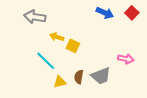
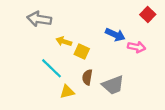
blue arrow: (105, 13) -> (115, 35), moved
pink arrow: (126, 59) -> (137, 47), moved
brown semicircle: (79, 77) -> (87, 77), moved

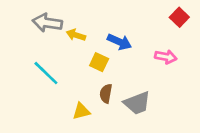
blue arrow: (115, 35) -> (119, 42), moved
yellow arrow: (64, 41) -> (76, 35), moved
cyan line: (51, 68) -> (46, 73), moved

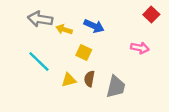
blue arrow: (119, 42) -> (94, 26), moved
gray trapezoid: (137, 103) -> (116, 87), turned -55
yellow triangle: (81, 111) -> (69, 80), moved

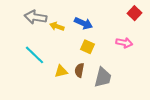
yellow square: (84, 52) -> (88, 47), moved

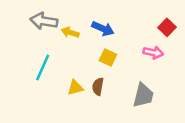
red square: (134, 13) -> (167, 27), moved
cyan line: (34, 55) -> (43, 68), turned 70
gray trapezoid: (103, 77) -> (143, 95), moved

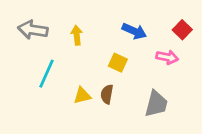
gray arrow: (44, 21) -> (33, 30), moved
blue arrow: (103, 29) -> (134, 31), moved
yellow arrow: (70, 32) -> (77, 35), turned 66

